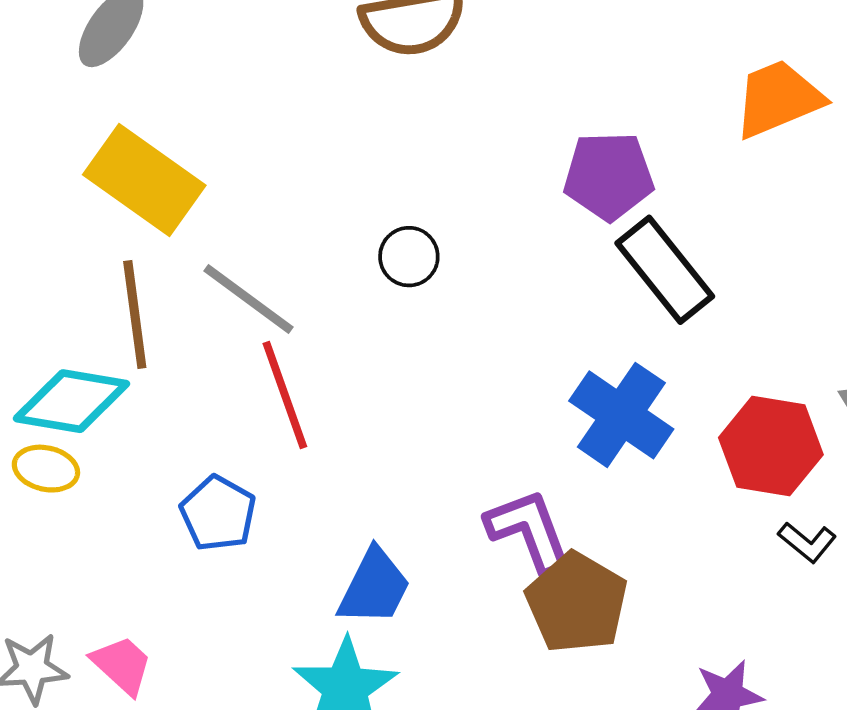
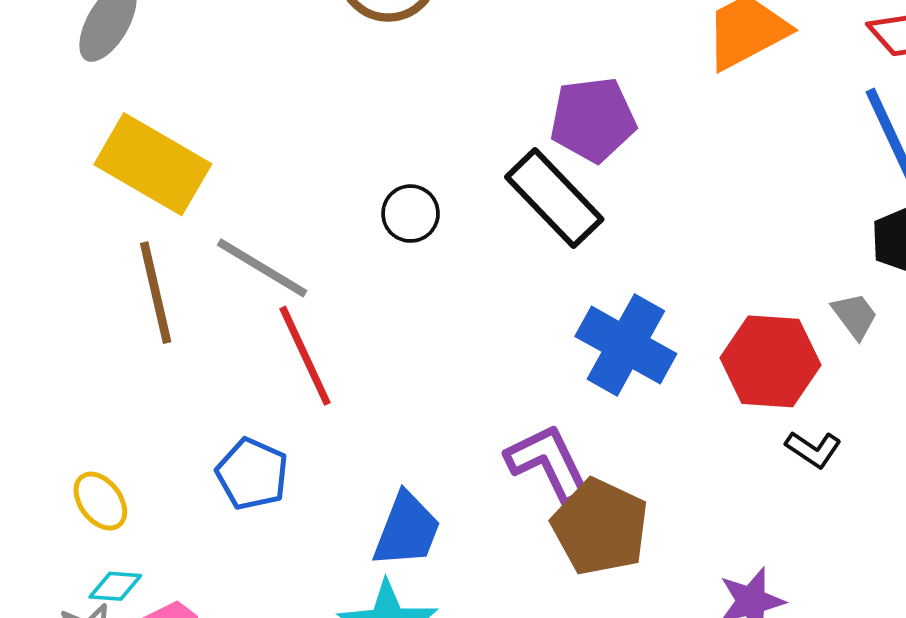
black rectangle: (665, 270) -> (554, 198), moved
cyan diamond: (71, 401) -> (115, 586), moved, size x0.5
yellow ellipse: (46, 469) -> (100, 501), moved, turned 46

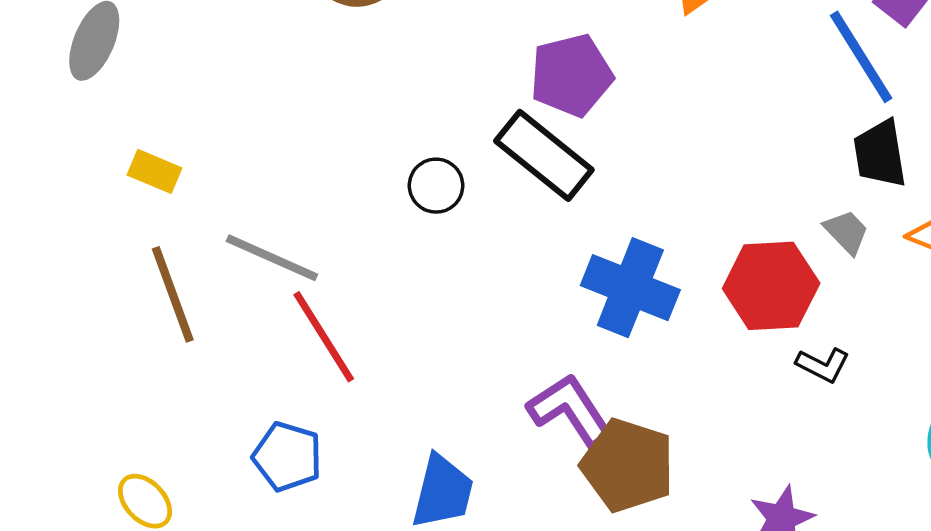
yellow rectangle: (153, 164) -> (154, 171), size x0.5
black circle: (411, 214) -> (436, 186), moved

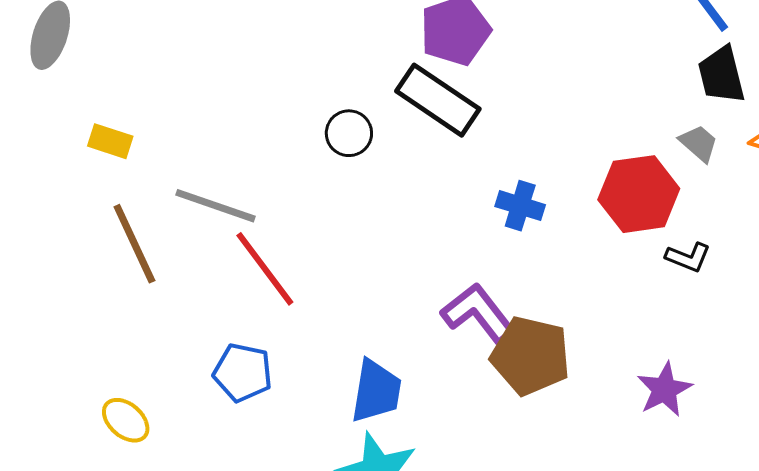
blue cross: (630, 288) -> (520, 206), size x0.6

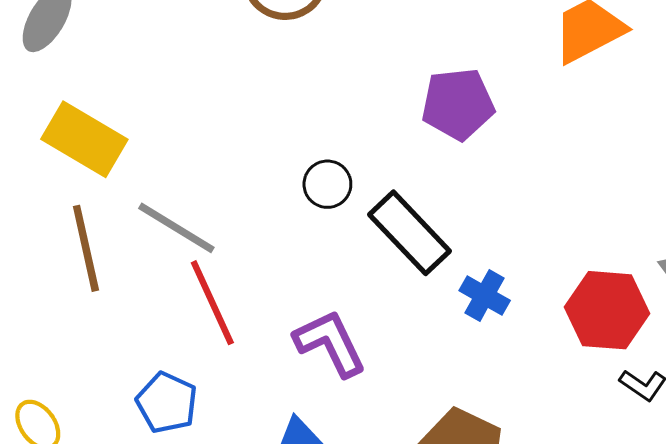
black rectangle: (438, 100) -> (410, 233), moved
yellow rectangle: (110, 141) -> (84, 139), size x1.8
purple L-shape: (478, 313) -> (330, 343), moved

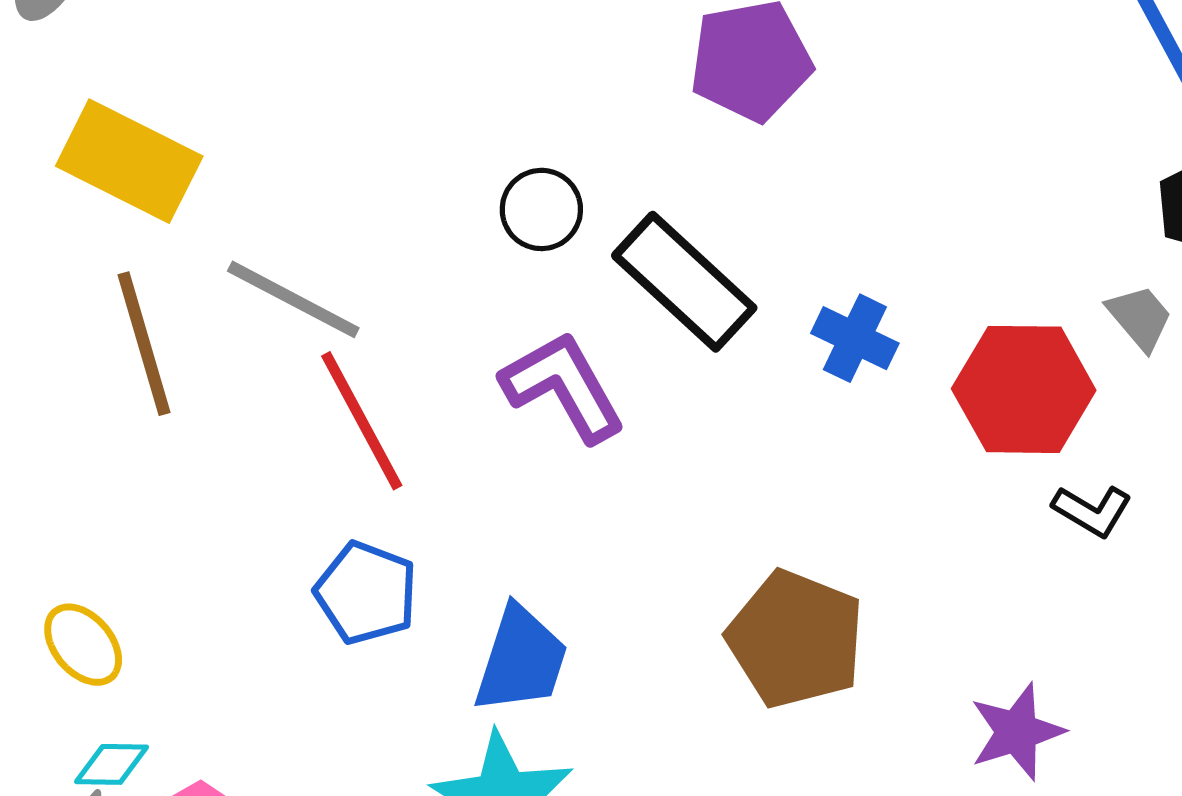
blue cross: (485, 295) -> (855, 338), moved
purple L-shape: (330, 343) -> (563, 387), moved
blue pentagon: (167, 403) -> (366, 593), moved

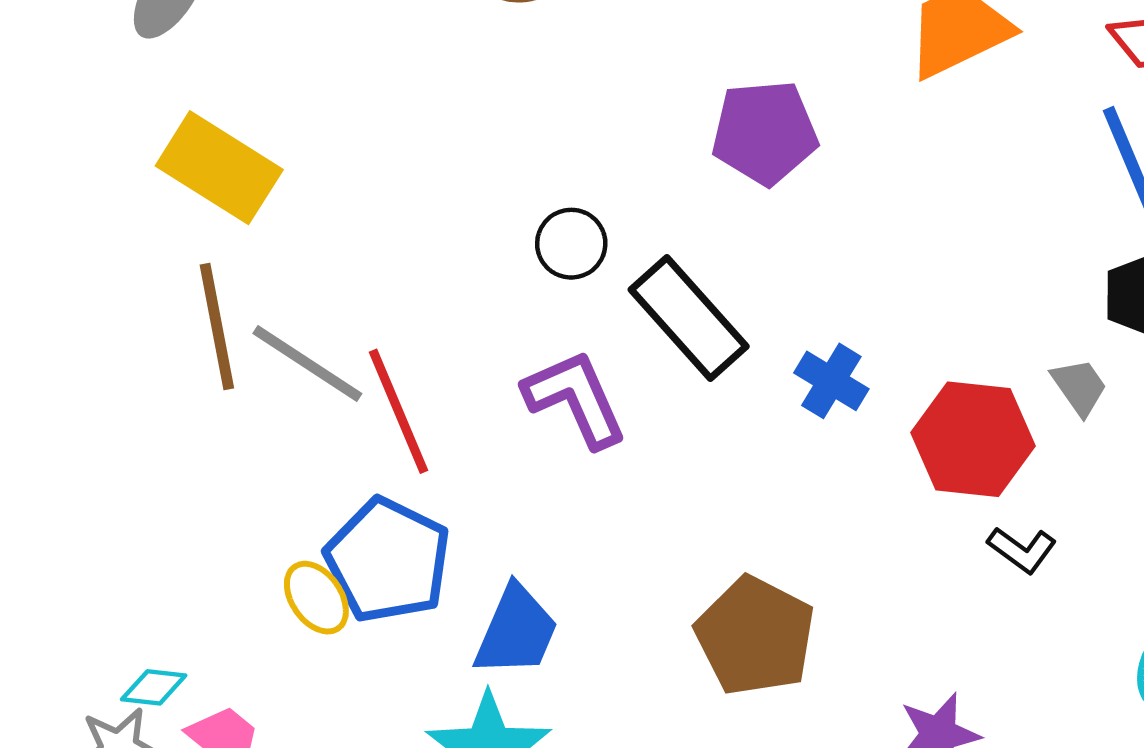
gray line: (293, 299) -> (307, 364), moved
blue pentagon: (366, 593) -> (388, 560), size x1.4
yellow ellipse: (83, 645) -> (316, 598), moved

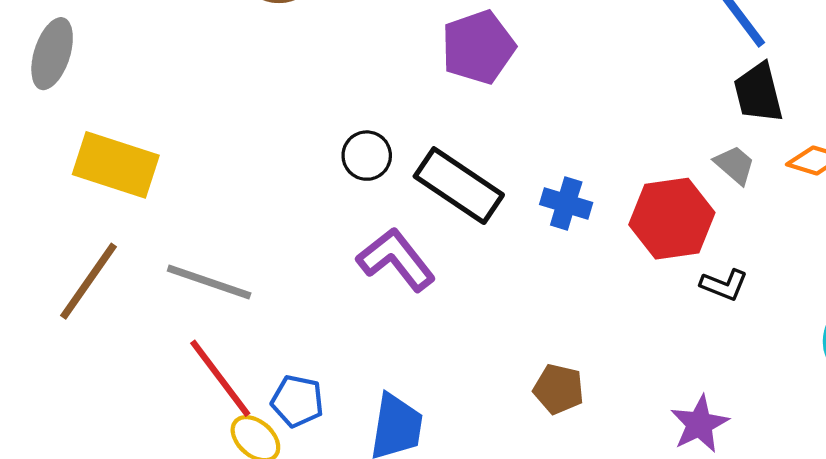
brown line: (217, 327) -> (89, 281), moved, turned 60
red line: (398, 411) -> (220, 378), moved
blue pentagon: (388, 560) -> (297, 401), size x0.6
brown pentagon: (755, 636) -> (559, 389), size x0.6

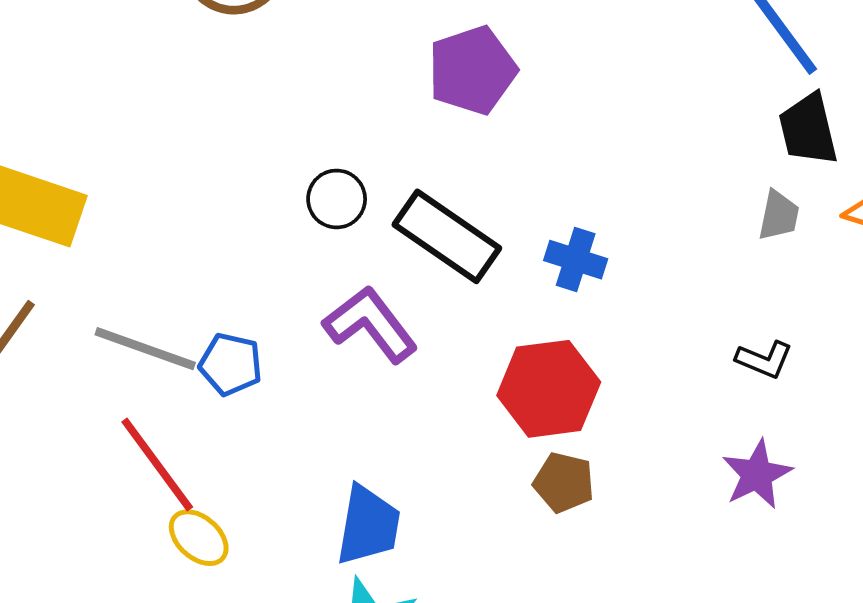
gray trapezoid: (735, 165) -> (779, 215), turned 60
red hexagon: (672, 219) -> (549, 389), moved
blue pentagon: (297, 401) -> (231, 364), moved
purple star: (699, 424) -> (757, 474), moved

